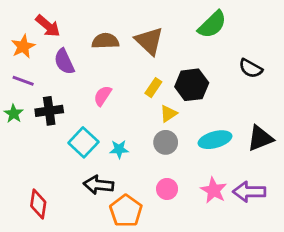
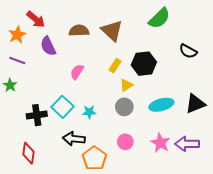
black cross: (49, 111) -> (37, 115), moved

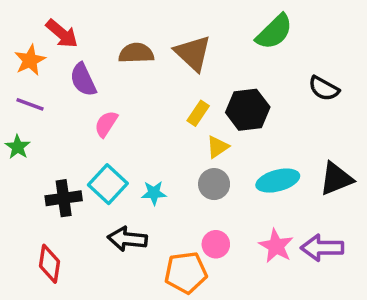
pink semicircle: (77, 72) -> (106, 124), moved
orange pentagon: (94, 158) -> (186, 273), moved, turned 30

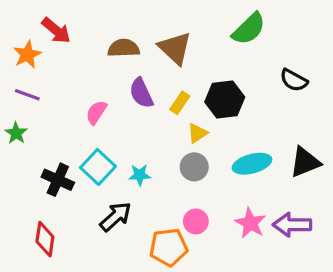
purple semicircle: (83, 80) -> (141, 93), moved
black cross: (64, 198) -> (58, 180), turned 32
black arrow: (127, 239) -> (116, 217), turned 132

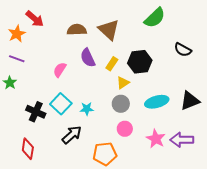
pink circle: (196, 221) -> (125, 129), moved

